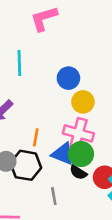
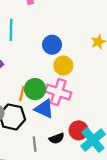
green circle: (81, 154) -> (35, 89), moved
black semicircle: (78, 172) -> (57, 138), moved, turned -56

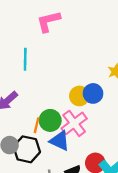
blue circle: (52, 45) -> (93, 93), moved
pink cross: (58, 92) -> (74, 123), turned 35

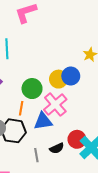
green circle: (50, 120) -> (32, 89), moved
blue triangle: (60, 141) -> (43, 121), turned -30

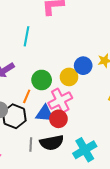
blue circle: (71, 76) -> (83, 66), moved
red circle: (77, 139) -> (58, 119), moved
black semicircle: (57, 148) -> (52, 143), size x1.6

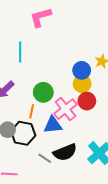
yellow circle: (69, 77) -> (82, 84), moved
red circle: (58, 119) -> (87, 101), moved
gray line: (31, 145) -> (45, 158), turned -48

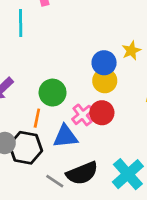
cyan line: (20, 52) -> (21, 23), moved
red circle: (87, 101) -> (102, 113), moved
pink cross: (66, 109) -> (83, 115), size x0.7

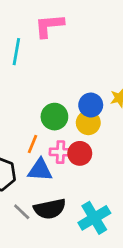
green circle: (53, 93) -> (54, 117), moved
pink cross: (83, 115) -> (61, 152), turned 30
orange line: (37, 118) -> (33, 144), moved

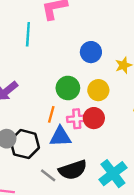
blue circle: (91, 105) -> (91, 52), moved

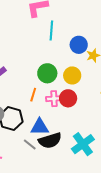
cyan line: (28, 34) -> (51, 30), moved
blue circle: (91, 52) -> (79, 45), moved
blue triangle: (60, 137) -> (40, 127), moved

